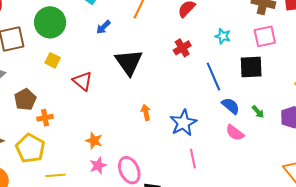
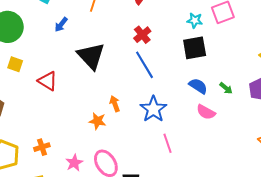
cyan star: (223, 36) -> (195, 20), moved
black square: (251, 67) -> (195, 48), moved
blue line: (213, 77) -> (145, 65), moved
orange cross: (45, 118) -> (42, 147), moved
orange star: (94, 141) -> (97, 121), moved

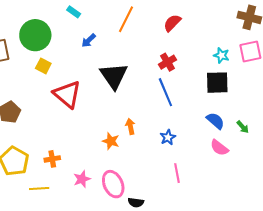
yellow square: (15, 64) -> (43, 66), moved
red triangle: (48, 81) -> (67, 94), size x1.4
blue star: (153, 109) -> (168, 137), size x0.6

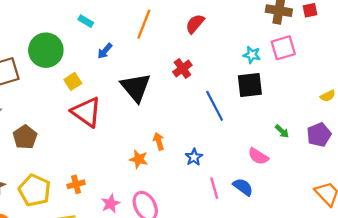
red cross: (167, 62) -> (182, 69), moved
yellow square: (43, 66) -> (73, 81), moved, turned 35
blue line: (165, 92) -> (215, 106), moved
blue semicircle: (215, 121) -> (243, 187), moved
blue star: (168, 137) -> (194, 157), moved

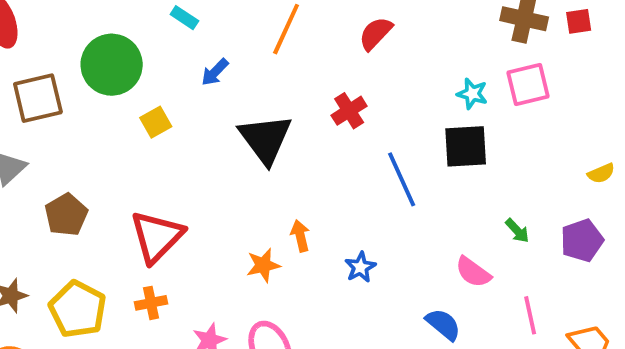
red triangle: (86, 112) -> (157, 237), moved, turned 36
orange star: (139, 159) -> (263, 265), turned -30
pink line: (214, 188) -> (530, 315), moved

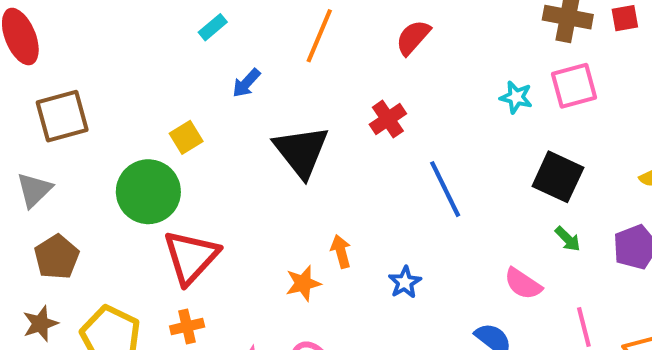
cyan rectangle: (184, 18) -> (213, 27), turned -72
green circle: (112, 65) -> (148, 192), moved
black square: (466, 146) -> (558, 177), moved, turned 30
brown pentagon: (66, 215) -> (57, 257), moved

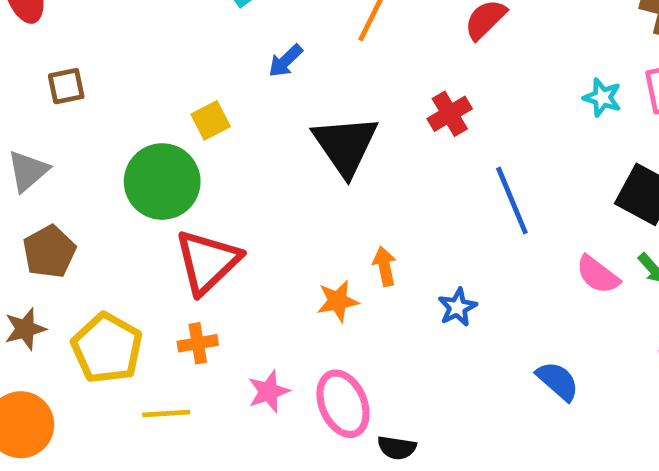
brown square: (62, 116) -> (66, 86), size x0.6
pink semicircle: (523, 284) -> (598, 275), moved

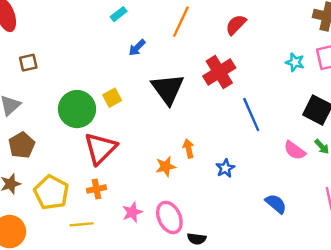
red cross: (450, 114) -> (219, 72), size x1.5
yellow square: (211, 120) -> (112, 98), moved

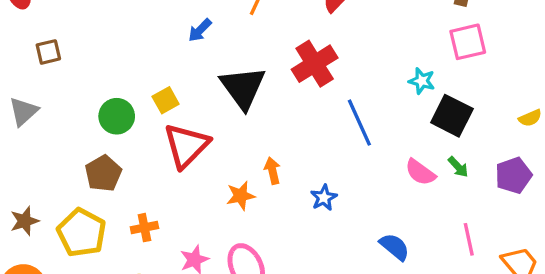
cyan star: (295, 62) -> (422, 81), moved
green circle: (77, 109) -> (117, 116), size x0.7
brown pentagon: (22, 145) -> (103, 173), moved
red triangle: (100, 148) -> (186, 146), moved

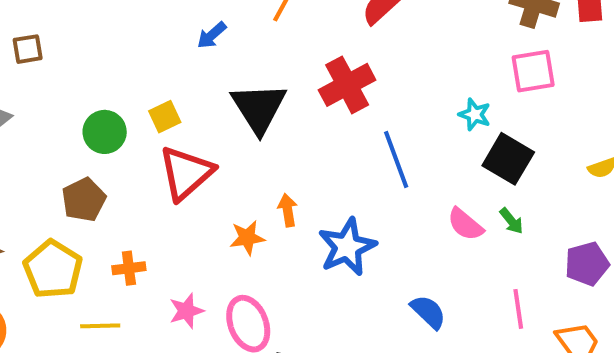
purple pentagon: (513, 175) -> (587, 264), moved
blue star: (324, 198) -> (347, 247), size x1.8

